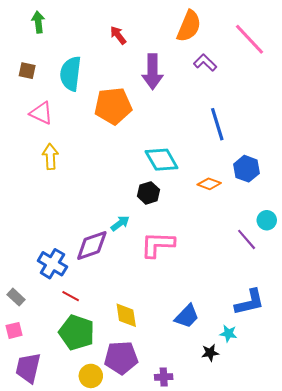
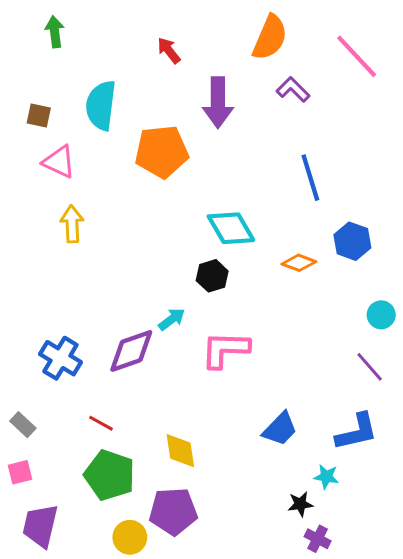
brown square: (27, 71) -> (39, 116), moved
purple line: (247, 239) -> (370, 367), moved
blue cross: (52, 264) -> (60, 358), moved
blue trapezoid: (187, 316) -> (280, 429), moved
purple cross: (164, 377) -> (318, 539), moved, turned 30

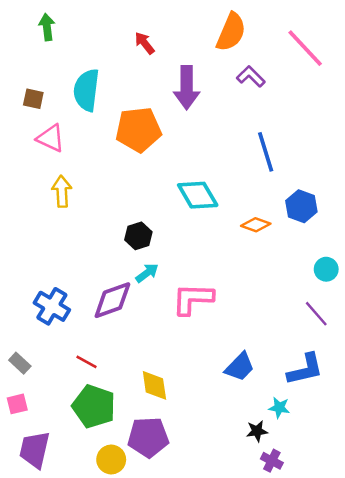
black hexagon: (212, 276) -> (138, 236), moved

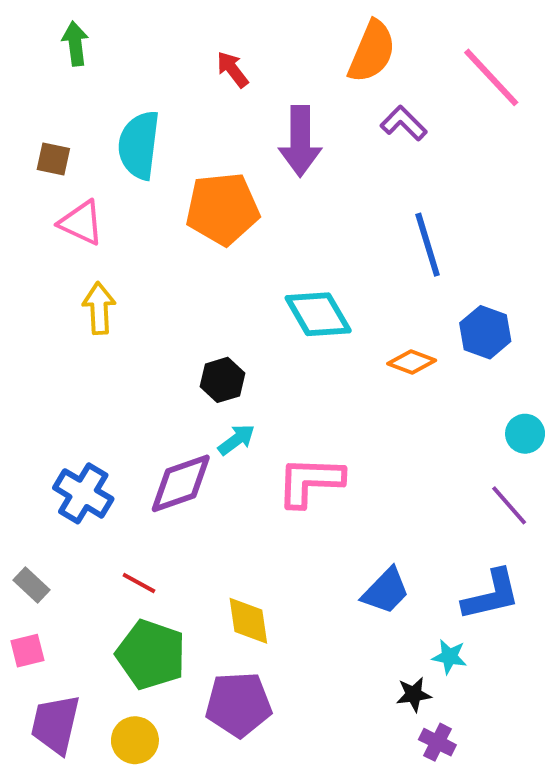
yellow circle: (111, 459) -> (135, 740), moved

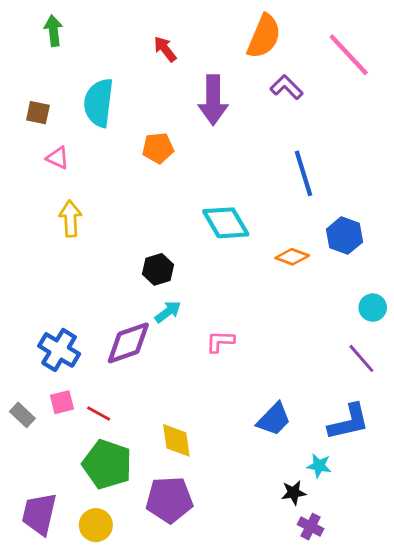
orange pentagon: (223, 209) -> (158, 148), size x0.6
pink triangle: (81, 223) -> (58, 158), size x0.7
pink L-shape: (310, 481) -> (220, 341), size x0.6
pink square: (27, 651) -> (62, 402), moved

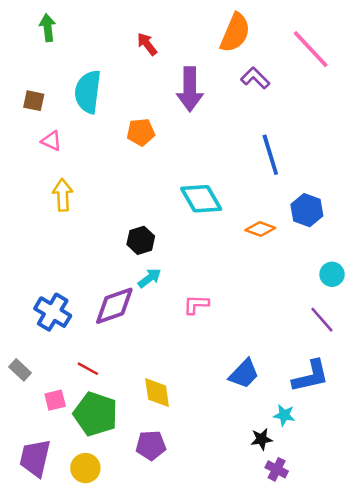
pink square: (62, 402) -> (55, 400), moved
purple pentagon: (169, 500) -> (151, 445), size x0.7

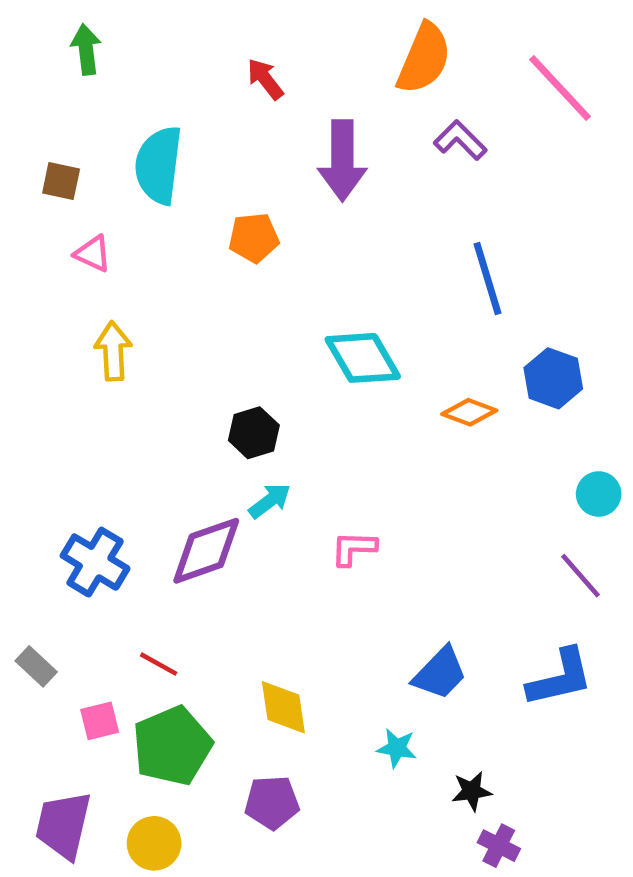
green pentagon: (95, 414) -> (172, 746), turned 30
cyan star: (284, 415) -> (397, 748), moved

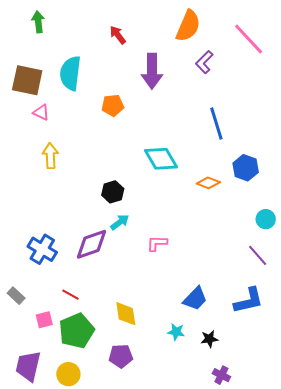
purple L-shape: (460, 140) -> (204, 62), turned -90
brown square: (61, 181) -> (27, 80), size x1.8
black star: (472, 791) -> (209, 339), moved

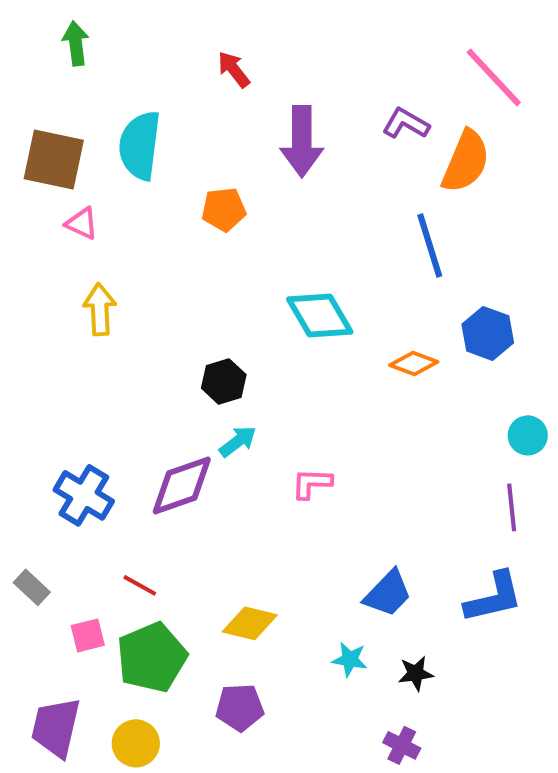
orange semicircle: (188, 26) -> (466, 161), moved
purple L-shape: (204, 62) -> (406, 123), turned 75
purple line: (258, 255) -> (512, 507), turned 35
yellow diamond: (126, 314) -> (250, 623), turned -68
purple cross: (221, 375) -> (402, 745), moved

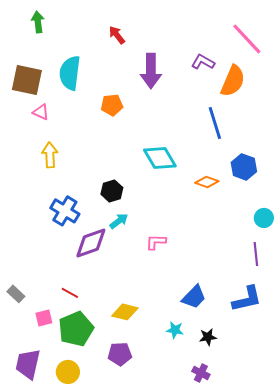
blue cross: (84, 495) -> (65, 211), moved

